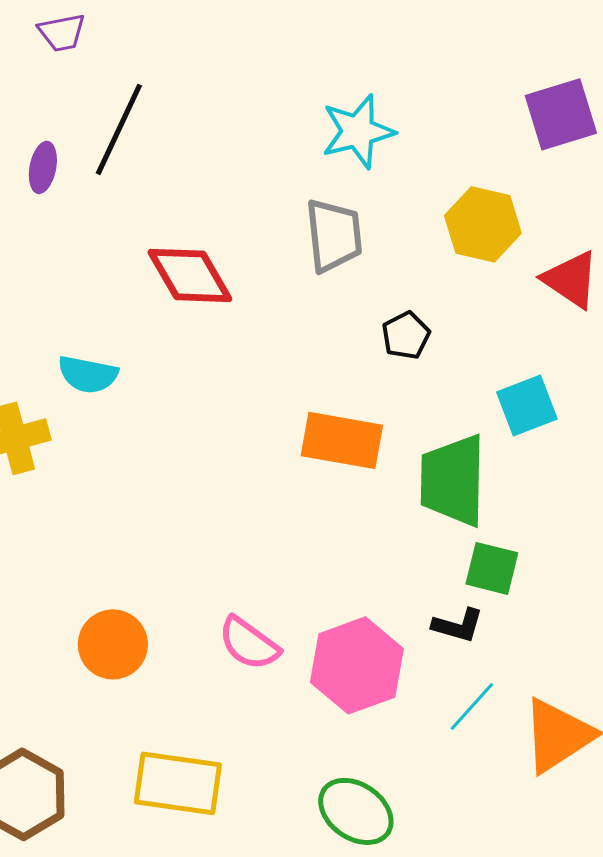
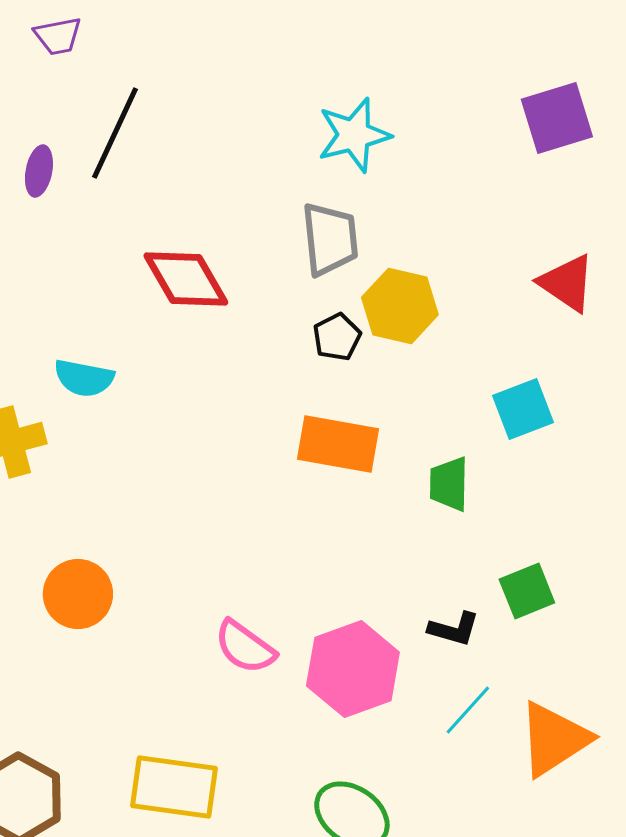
yellow hexagon: (483, 224) -> (400, 306), moved
black pentagon: (406, 335) -> (337, 337), moved
green trapezoid: (453, 480) -> (449, 484), size x0.6
green square: (492, 568) -> (527, 591), moved, turned -36
orange circle: (113, 644) -> (78, 594), moved

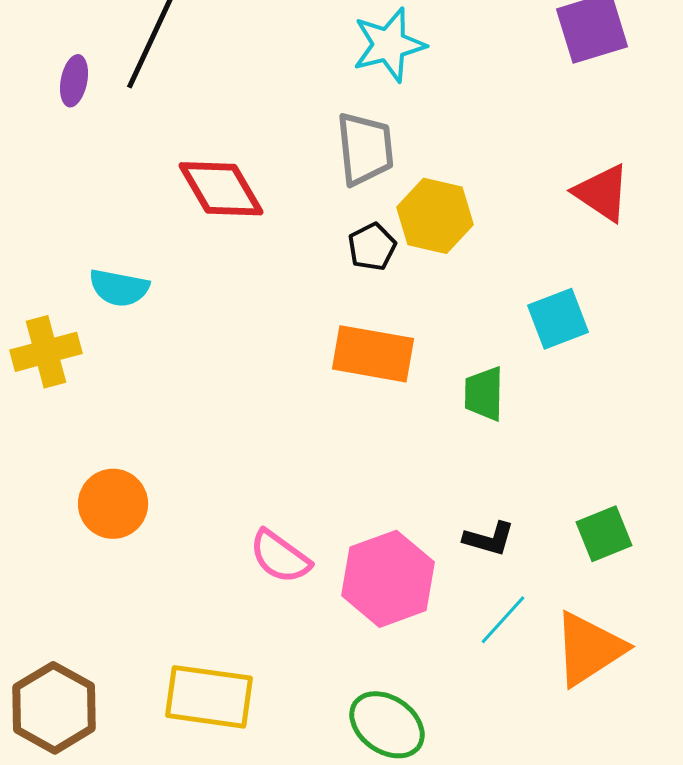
green square: (527, 591) -> (604, 534), moved

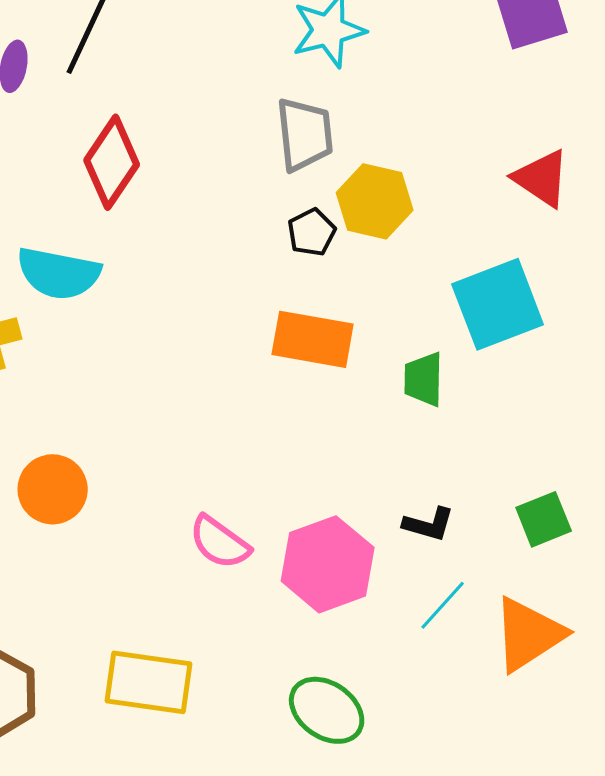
red diamond: (221, 189) -> (112, 162), moved, turned 64
cyan semicircle: (119, 288) -> (59, 273), size x1.4
cyan square: (558, 319) -> (498, 304), size x1.5

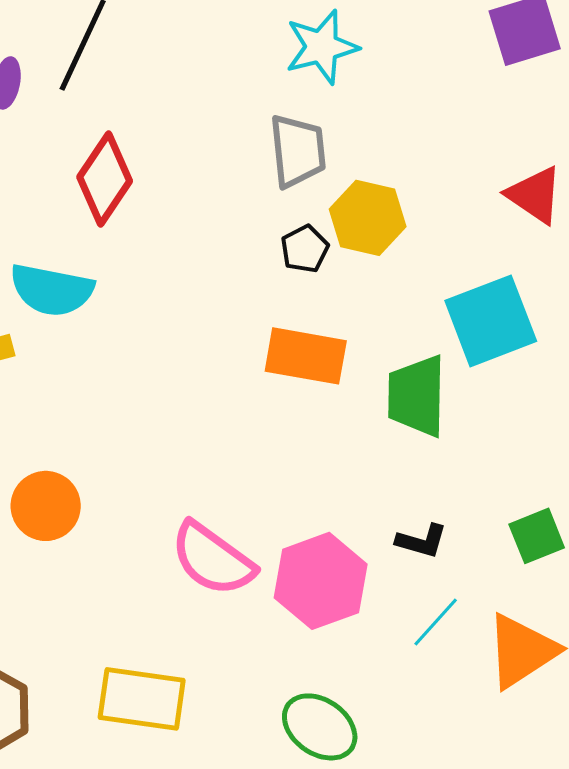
green trapezoid: (424, 379) -> (417, 396), size x1.5
pink semicircle: (220, 542) -> (213, 559), size x1.4

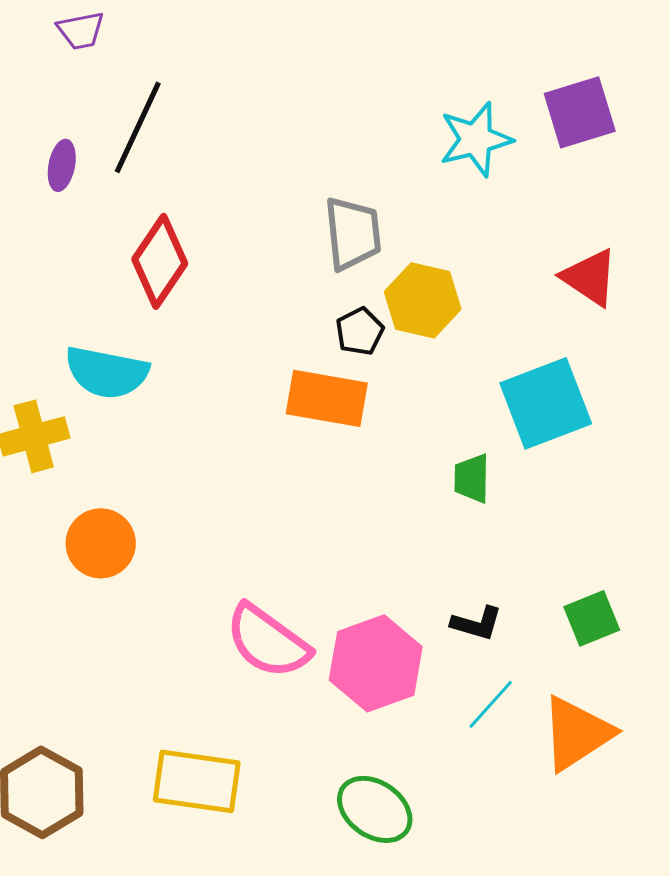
cyan star: (322, 47) -> (476, 139), moved
orange rectangle: (306, 356) -> (327, 398), moved
green trapezoid: (417, 396) -> (472, 478), size x0.6
orange circle: (46, 506) -> (101, 543), moved

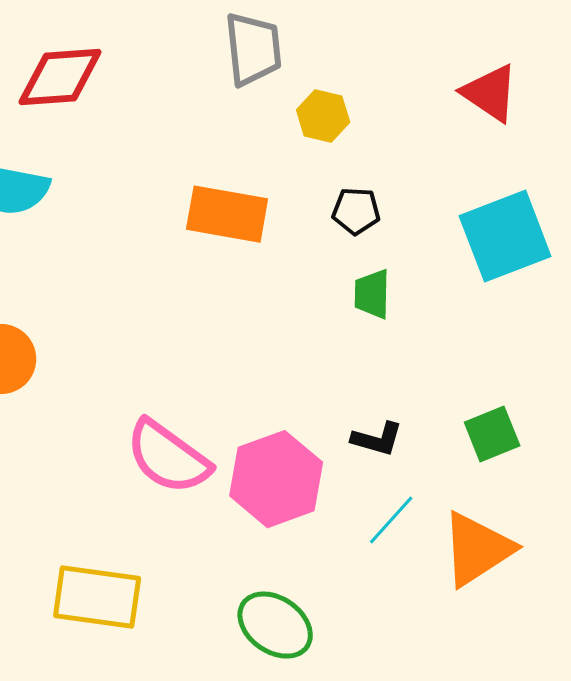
red diamond: (160, 261) -> (60, 77), turned 52
yellow hexagon: (423, 300) -> (323, 116), size x0.7
black pentagon: (360, 331) -> (356, 211), moved, turned 30
cyan square: (546, 403) -> (505, 236), moved

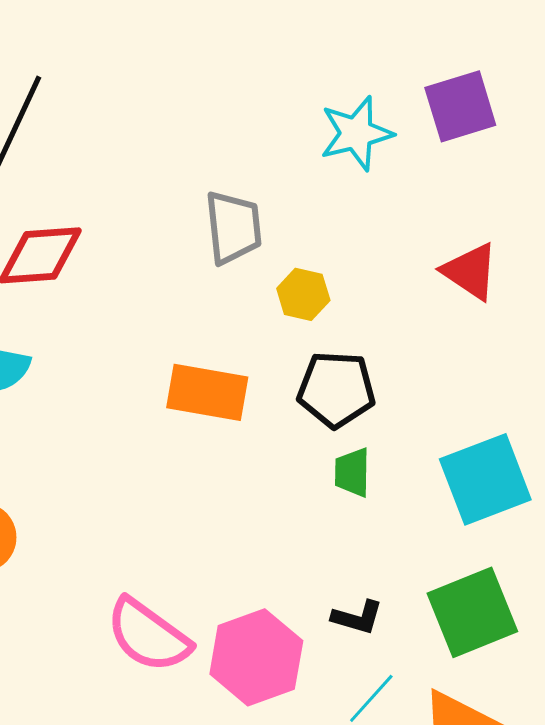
black pentagon: (356, 211) -> (336, 389), size x1.6
cyan square: (505, 236) -> (485, 479), moved
green square: (492, 434) -> (472, 612), size x1.6

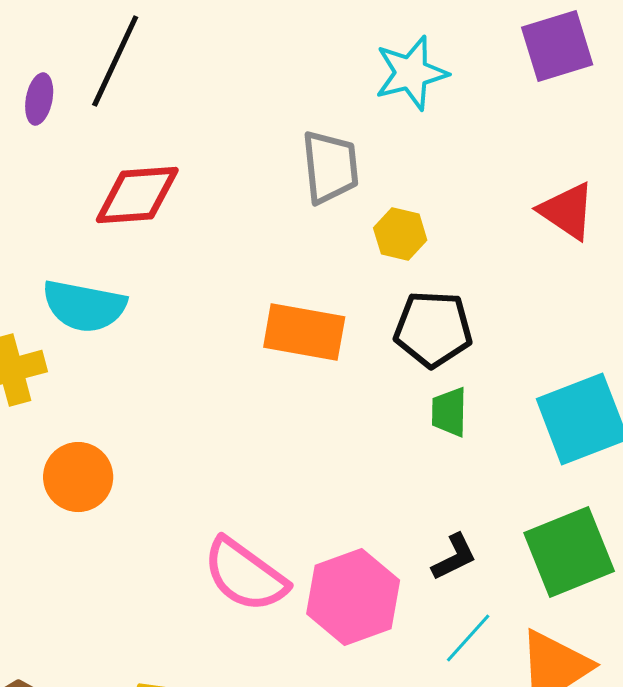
cyan star: (356, 133) -> (411, 73), moved
black L-shape: (357, 617) -> (454, 557), turned -42

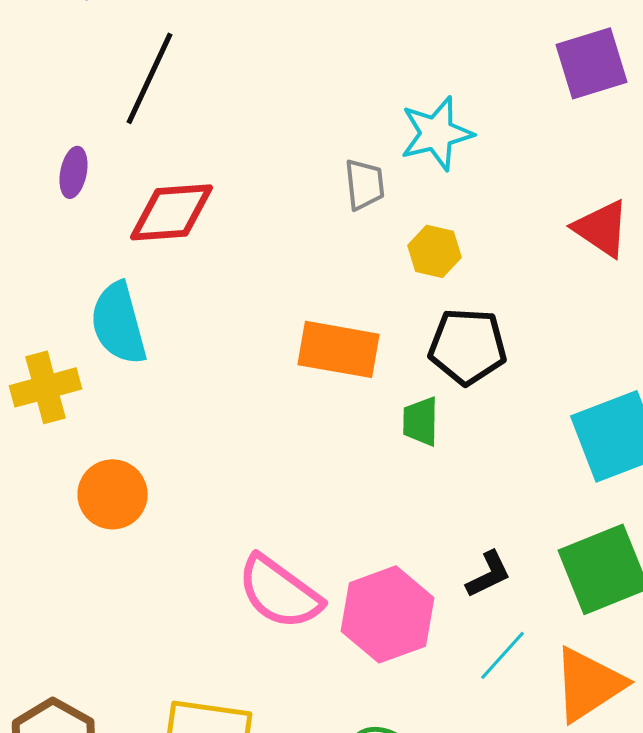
cyan star: (411, 73) -> (436, 133), moved
purple ellipse: (39, 99) -> (74, 172), moved
gray trapezoid: (330, 167) -> (364, 184), size x0.7
cyan semicircle: (84, 306) -> (118, 323), turned 64
green trapezoid: (449, 412) -> (420, 421), moved

